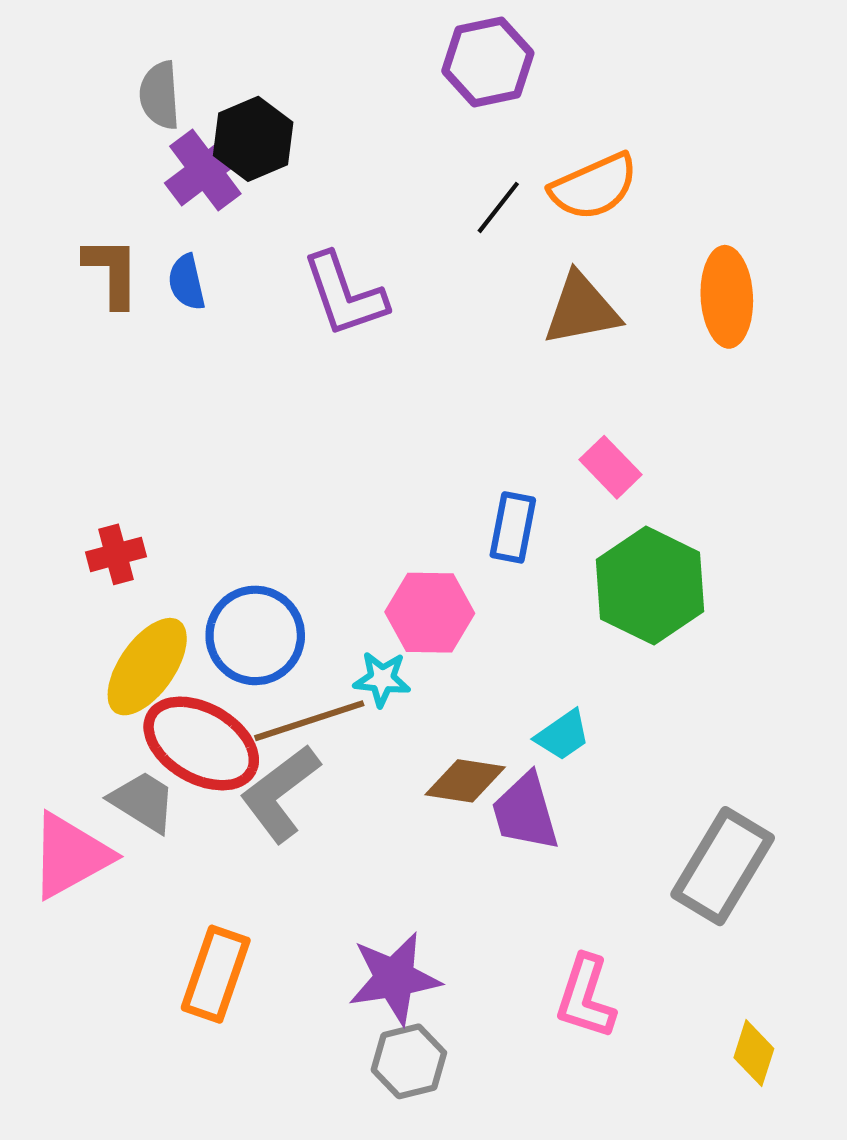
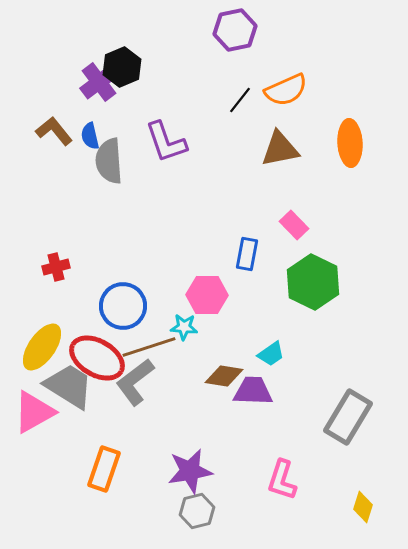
gray semicircle: (160, 95) -> (109, 161), moved, size x1.4
brown L-shape: (112, 272) -> (54, 131), turned -39
yellow ellipse: (147, 667) -> (42, 347), moved
gray trapezoid: (143, 802) -> (69, 386), size x1.5
purple trapezoid: (525, 812) -> (253, 391), turned 108

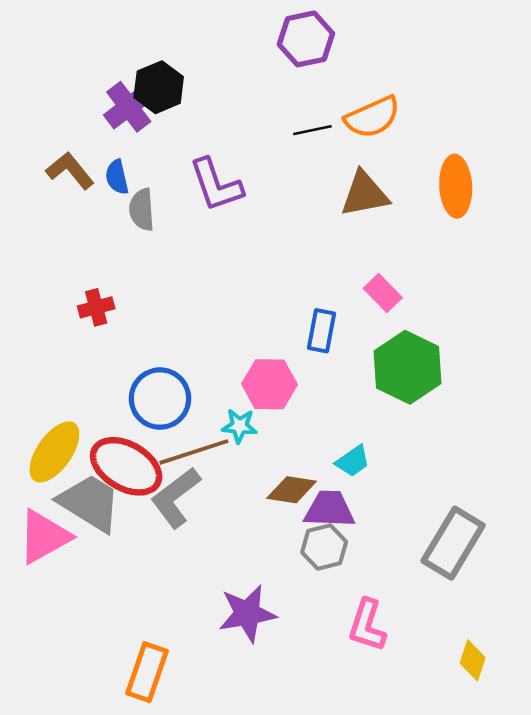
black line: (240, 100) -> (312, 130), turned 40
gray semicircle: (109, 161) -> (142, 210), size x0.7
red cross: (56, 267) -> (96, 307), moved
orange rectangle: (104, 469) -> (147, 672), moved
gray hexagon: (197, 511) -> (324, 547), moved

